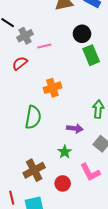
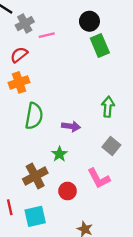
orange cross: (52, 88) -> (19, 82), moved
purple arrow: (75, 128) -> (71, 126), moved
green star: (65, 152) -> (59, 154), moved

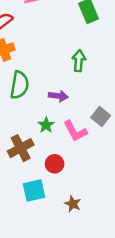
green arrow: (108, 107) -> (79, 61), moved
pink L-shape: (99, 178) -> (75, 131), moved
cyan square: (35, 216) -> (34, 190), moved

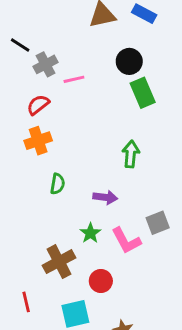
green semicircle: (19, 85) -> (58, 184), size x0.6
gray square: (101, 117) -> (158, 223), turned 30

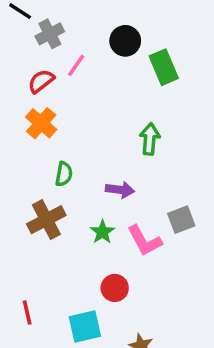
black circle: (129, 61) -> (125, 41), moved
pink line: (74, 79) -> (76, 65), moved, turned -42
orange cross: (38, 141) -> (41, 123), turned -30
brown cross: (59, 262) -> (46, 220), moved

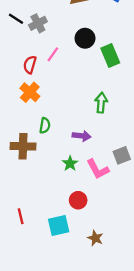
gray cross: (50, 34) -> (38, 23), moved
red semicircle: (41, 81) -> (30, 65), turned -36
brown cross: (46, 220) -> (23, 146), moved, turned 30

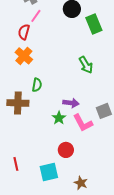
pink line: (53, 54) -> (36, 16), moved
green arrow: (101, 103) -> (86, 65), turned 144
purple arrow: (82, 136) -> (71, 103), moved

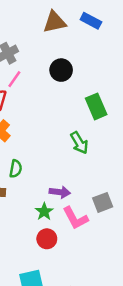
green rectangle: (94, 24) -> (96, 106), moved
red circle: (66, 150) -> (47, 239), moved

